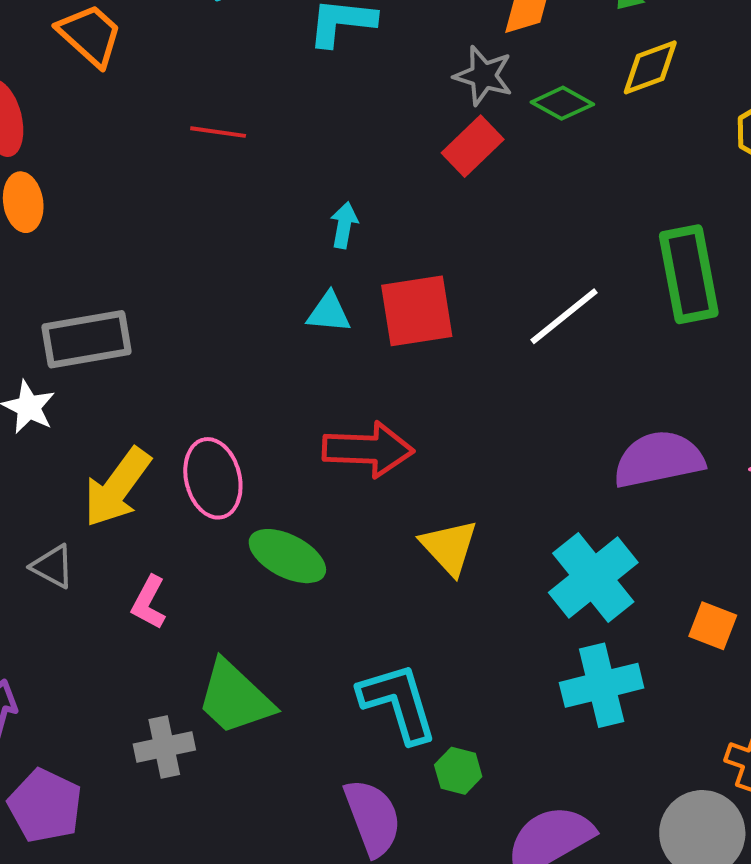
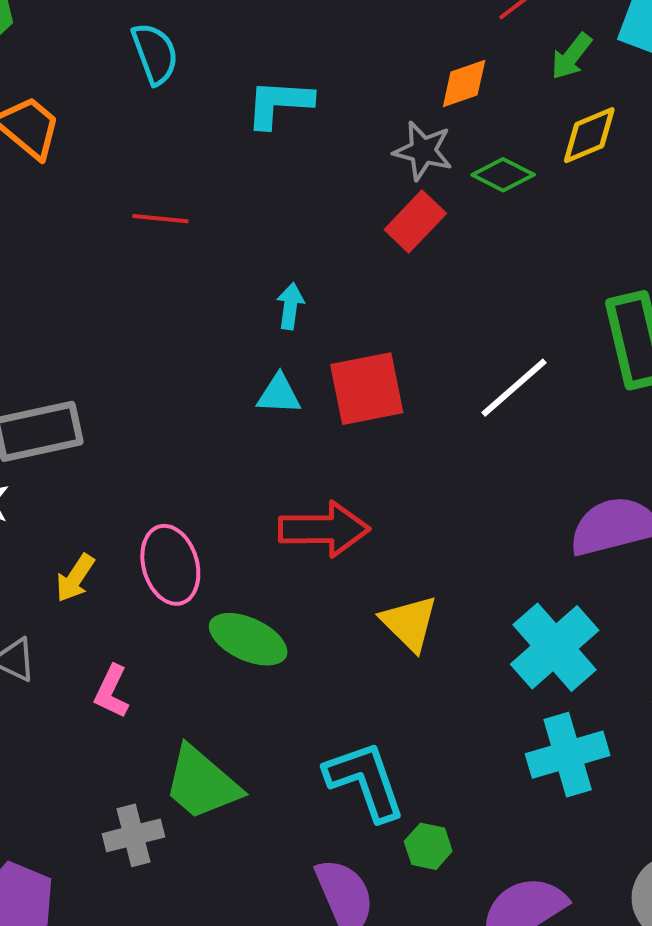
yellow arrow: (117, 487) -> (75, 578), size x0.6

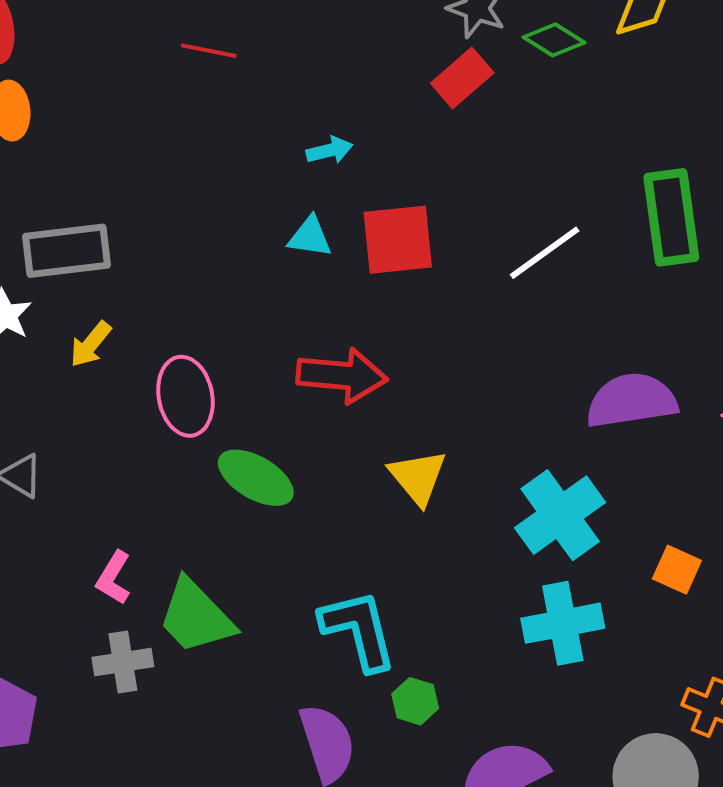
cyan arrow: (290, 306) -> (330, 150), turned 63
yellow arrow: (75, 578) -> (91, 344), moved
pink L-shape: (112, 692) -> (114, 578), moved

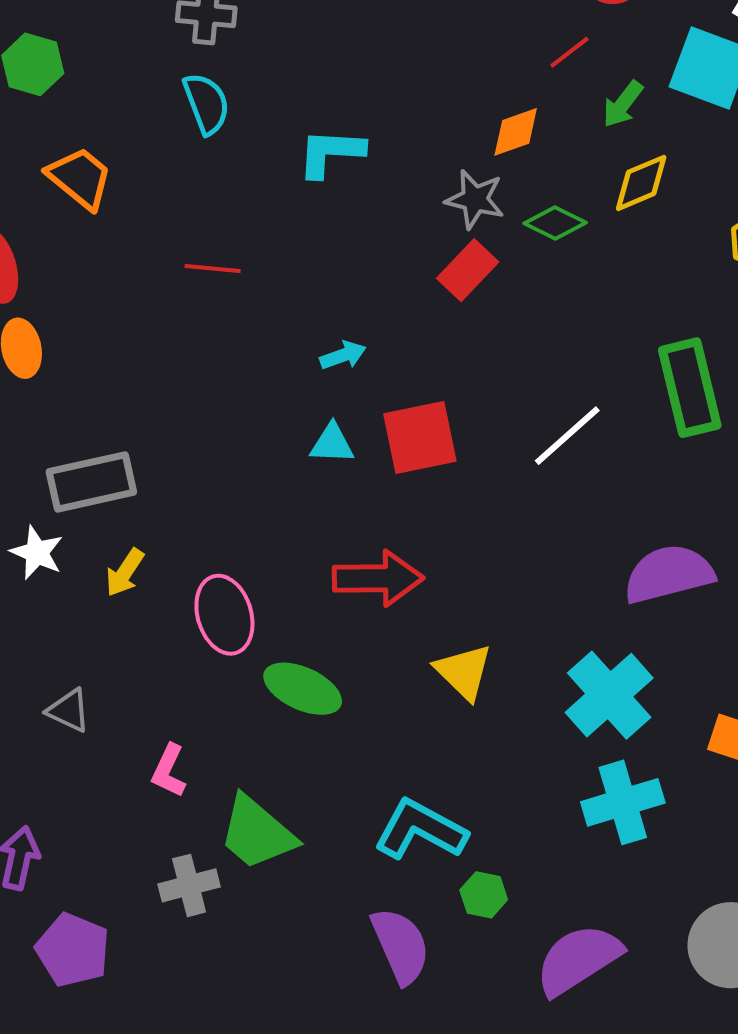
pink L-shape: (114, 578) -> (169, 771), moved
cyan L-shape: (359, 630) -> (420, 830), turned -42

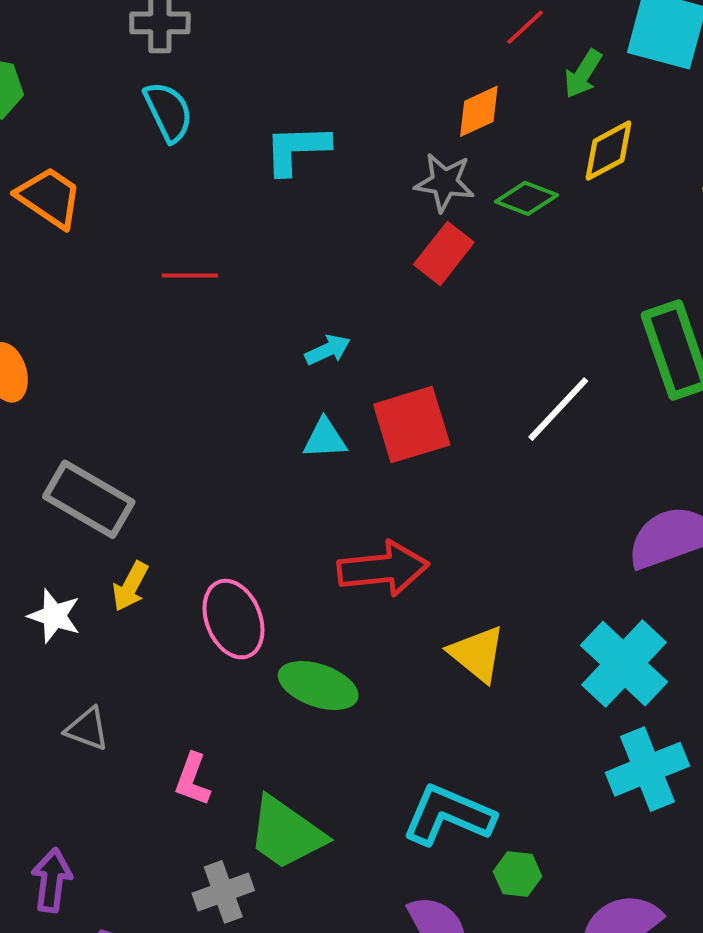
gray rectangle: (91, 482) -> (89, 499), turned 48
white star: (37, 553) -> (54, 616), moved

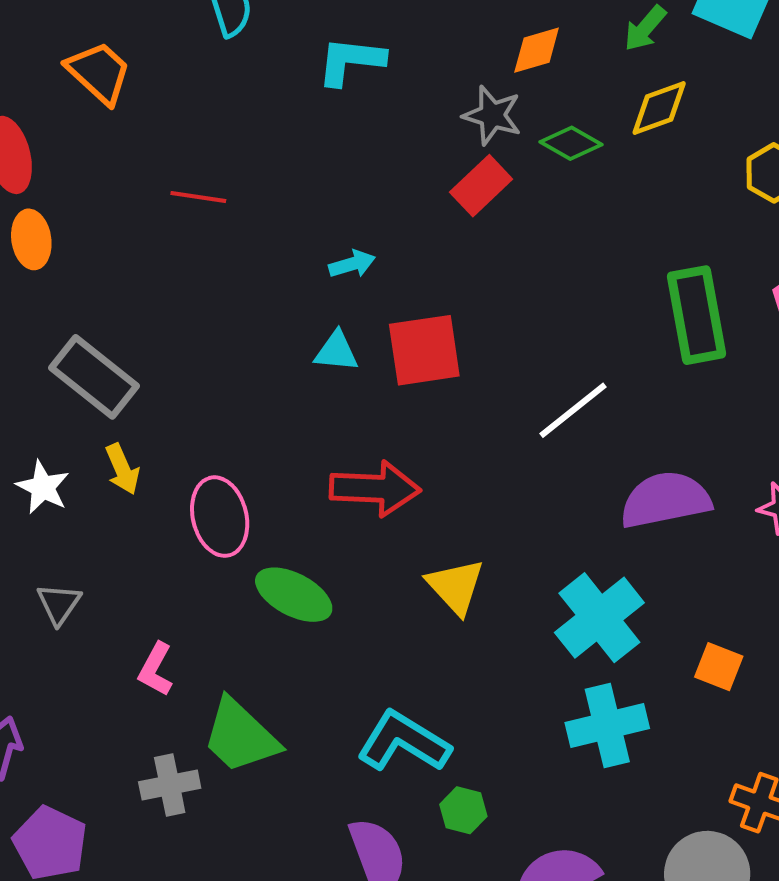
red line: (190, 275) -> (198, 197), moved
white line: (558, 409) -> (573, 410), moved
yellow arrow: (130, 586) -> (122, 469), turned -60
gray triangle: (87, 729) -> (59, 604), turned 36

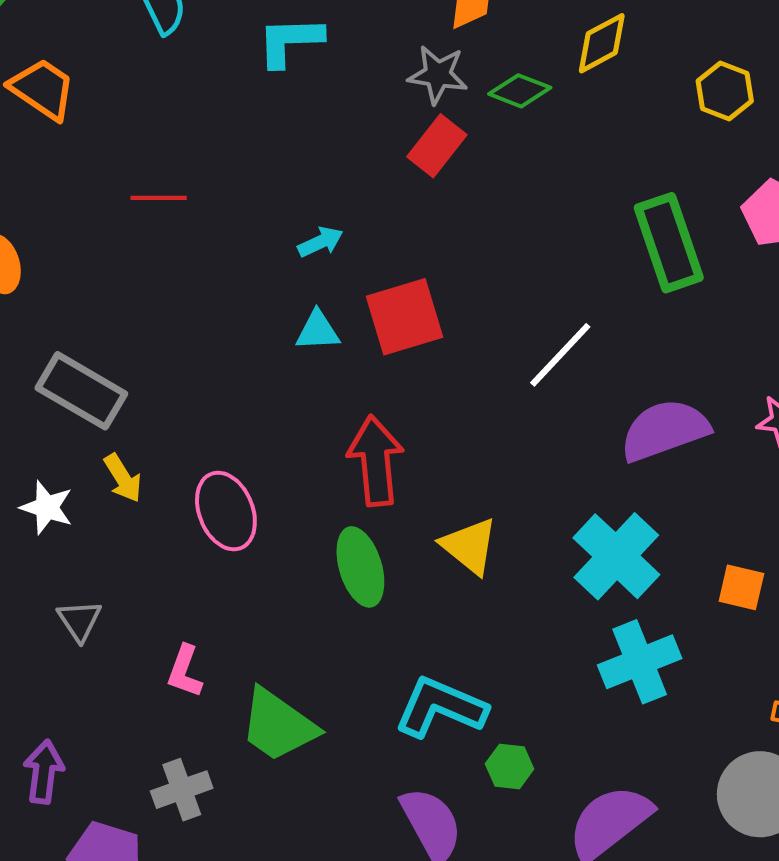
red arrow: (375, 488) -> (376, 461), turned -90
green ellipse: (294, 595) -> (360, 567), moved, turned 54
gray cross: (170, 785) -> (182, 790), moved

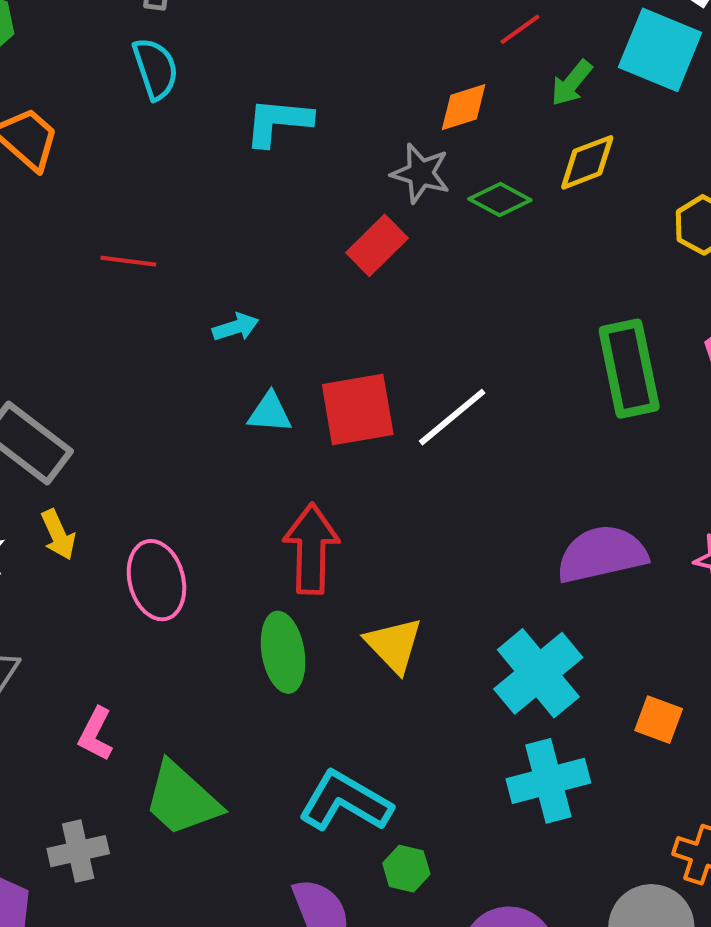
red rectangle: (437, 146) -> (377, 245), moved
cyan arrow: (321, 242) -> (236, 327), moved
white line: (560, 355) -> (452, 417), moved

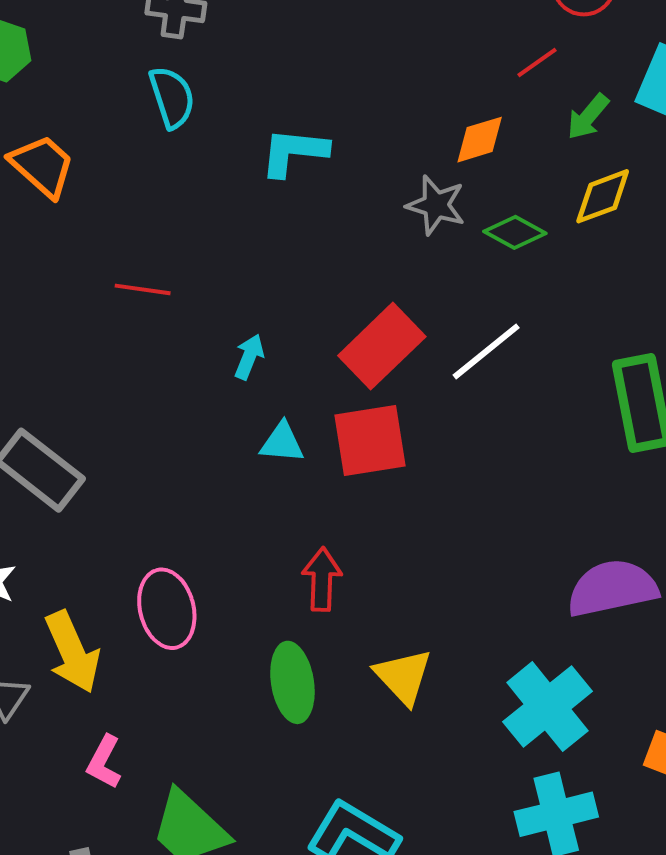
red rectangle: (377, 245) -> (382, 346), moved, size x1.4
cyan arrow: (236, 327) -> (249, 357), turned -51
white line: (452, 417) -> (486, 351), moved
yellow arrow: (58, 535) -> (72, 652), moved, size x1.6
red arrow: (311, 549) -> (322, 579), size x0.7

